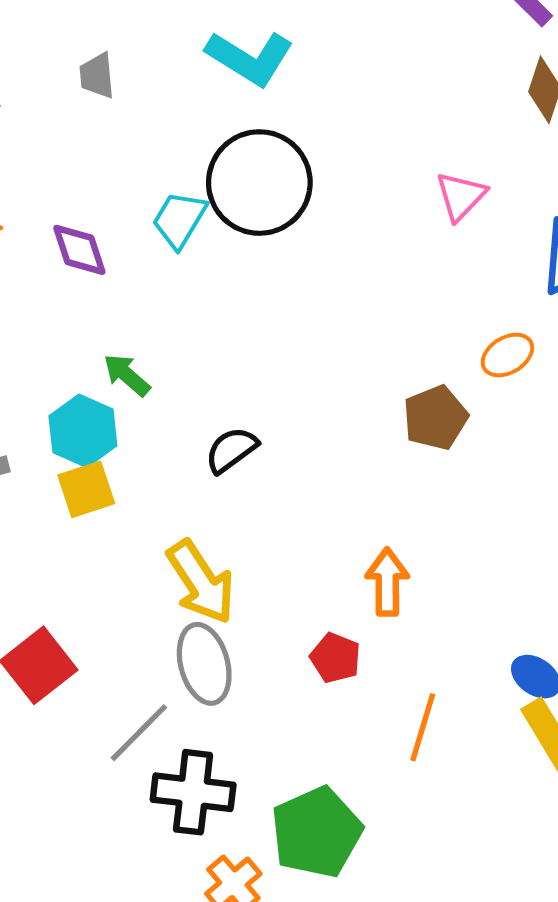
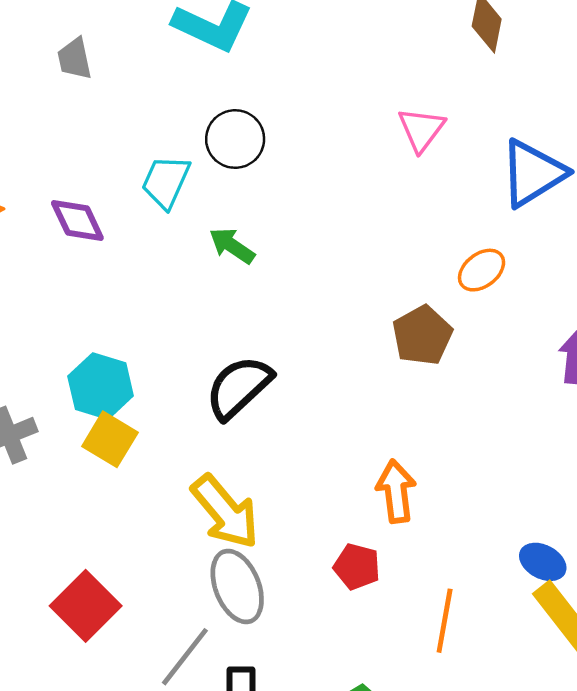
black circle: (259, 183) -> (235, 139), size x0.6
green arrow: (127, 375) -> (232, 246), moved
black semicircle: (231, 450) -> (239, 387), size x1.4
yellow square: (86, 489) -> (110, 439), turned -34

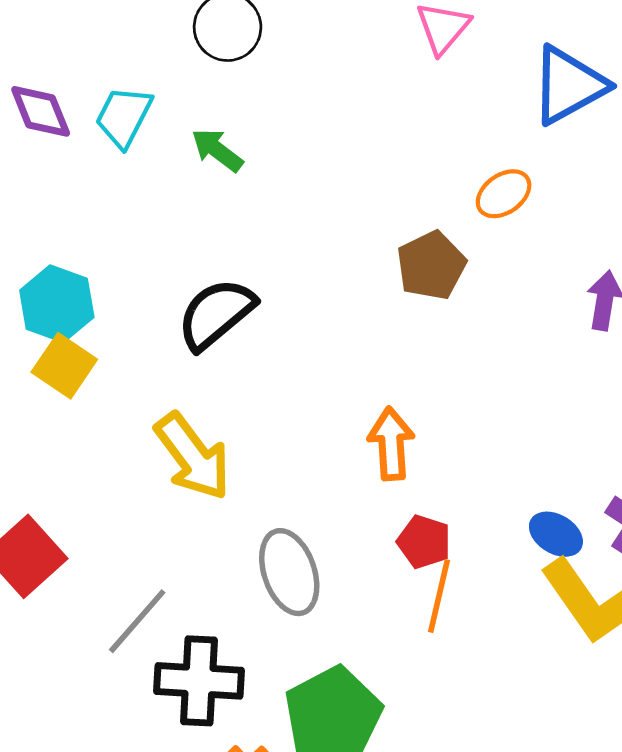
cyan trapezoid: (166, 182) -> (124, 117), moved
red pentagon: (357, 567) -> (424, 542), moved
gray ellipse: (237, 586) -> (289, 572), moved

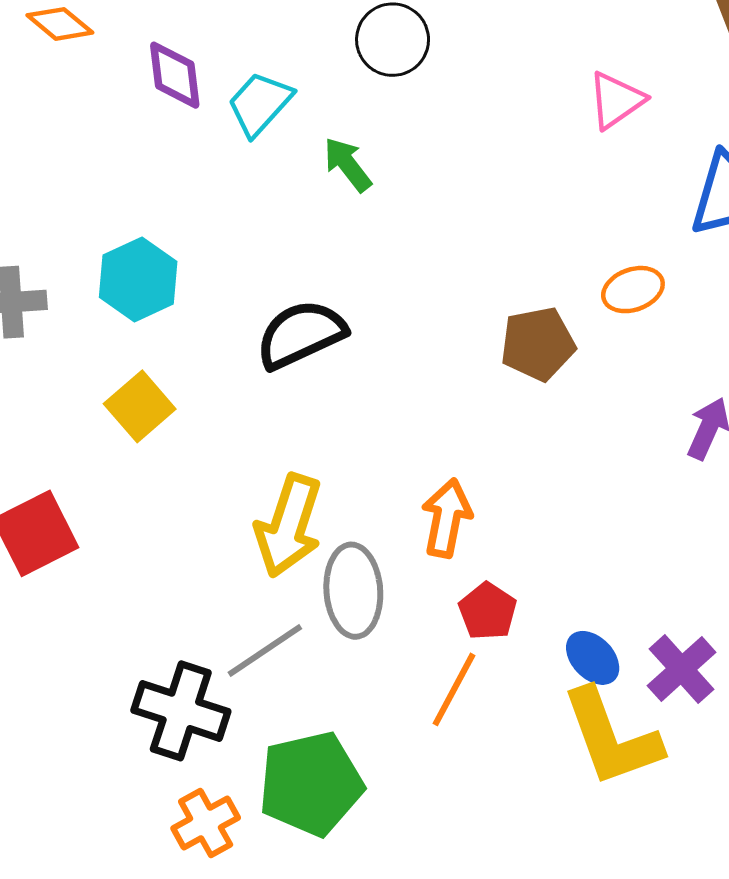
yellow square: (64, 366) -> (140, 406), moved
yellow arrow: (193, 456) -> (289, 526), moved, turned 40
red pentagon: (424, 542) -> (488, 611), moved
gray ellipse: (289, 572) -> (353, 591), moved
gray line: (137, 621) -> (265, 650), moved

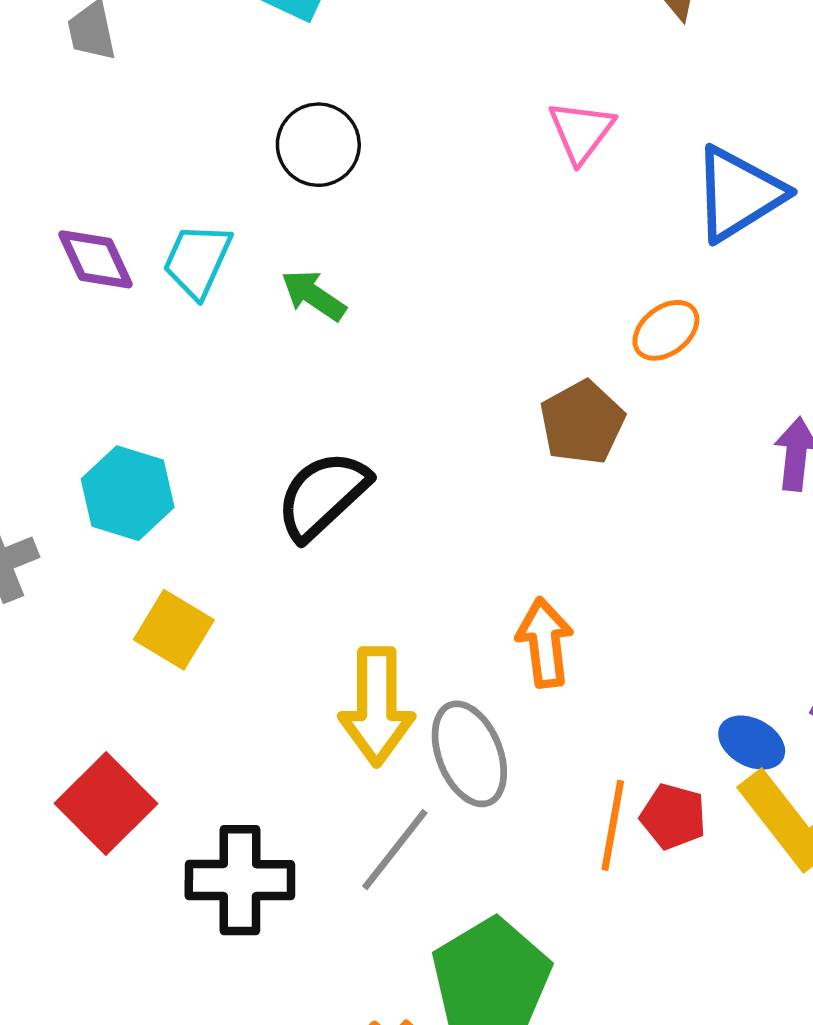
red pentagon: (488, 611) -> (673, 816), moved
black cross: (181, 711) -> (240, 880), moved

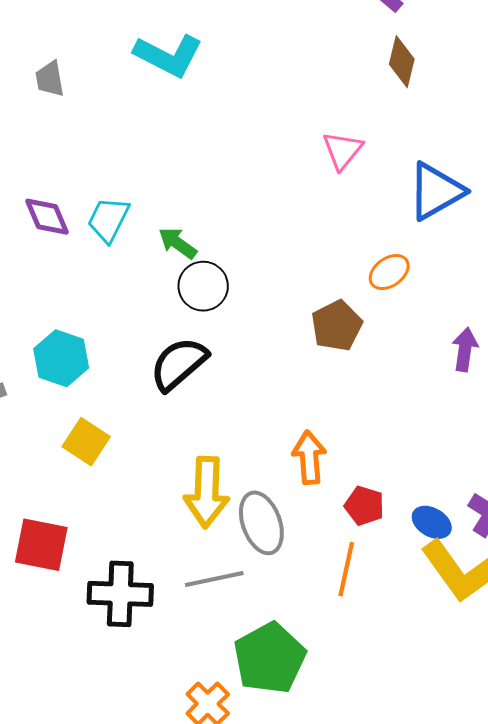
black circle: (318, 145) -> (203, 286), moved
red square: (106, 804) -> (41, 545), turned -36
red pentagon: (673, 816) -> (364, 506), moved
gray line: (395, 850) -> (214, 579), turned 38

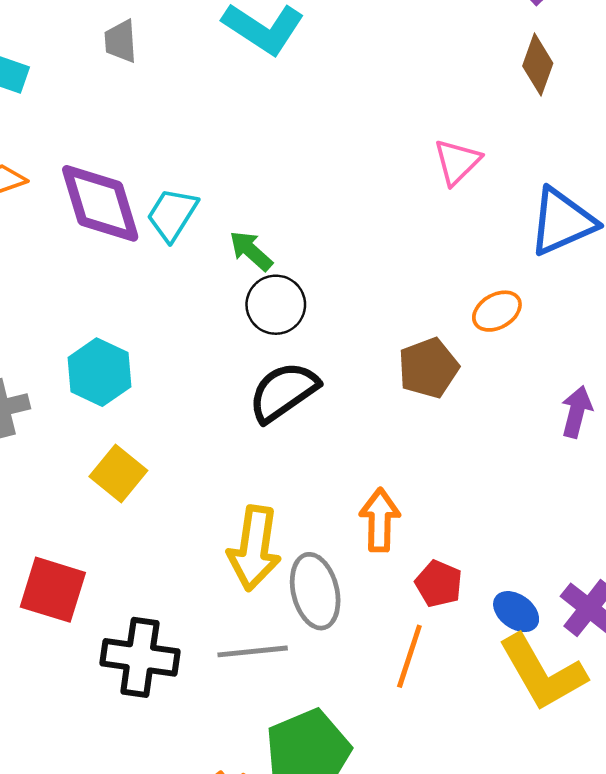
purple diamond: (47, 217) -> (100, 203), size x1.6
black semicircle: (179, 364) -> (283, 392), moved

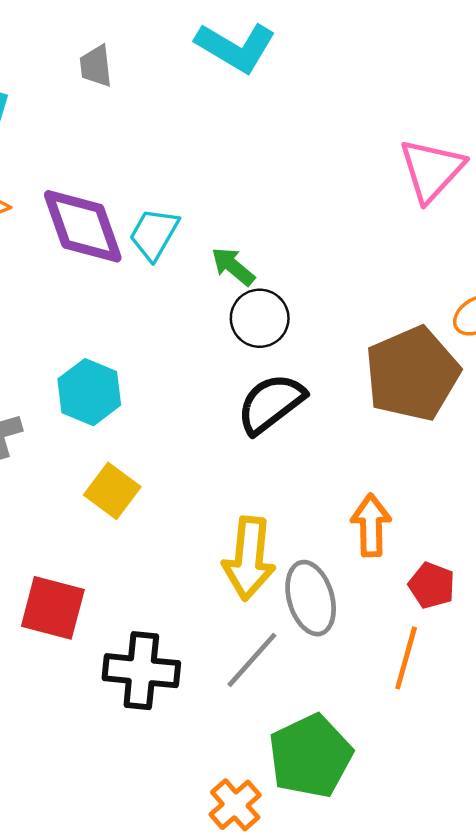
pink triangle: (457, 162) -> (432, 170), size x1.4
brown pentagon: (428, 368) -> (412, 374), size x1.6
gray line: (253, 651) -> (252, 660), turned -40

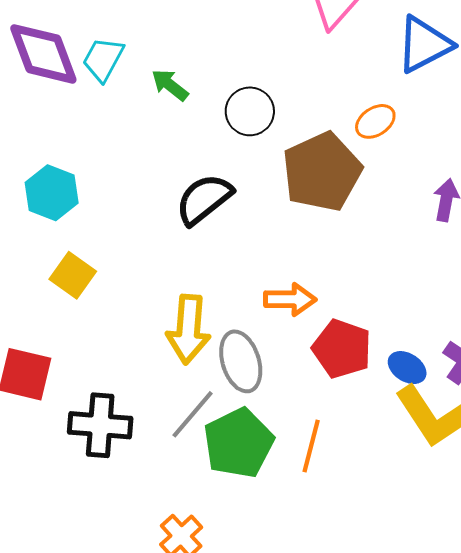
black circle: (260, 318) -> (250, 111), moved
orange arrow: (371, 525) -> (290, 299), turned 93
red pentagon: (432, 585) -> (342, 349), size x1.5
orange line: (406, 658) -> (311, 446), moved
green pentagon: (311, 756) -> (239, 443), moved

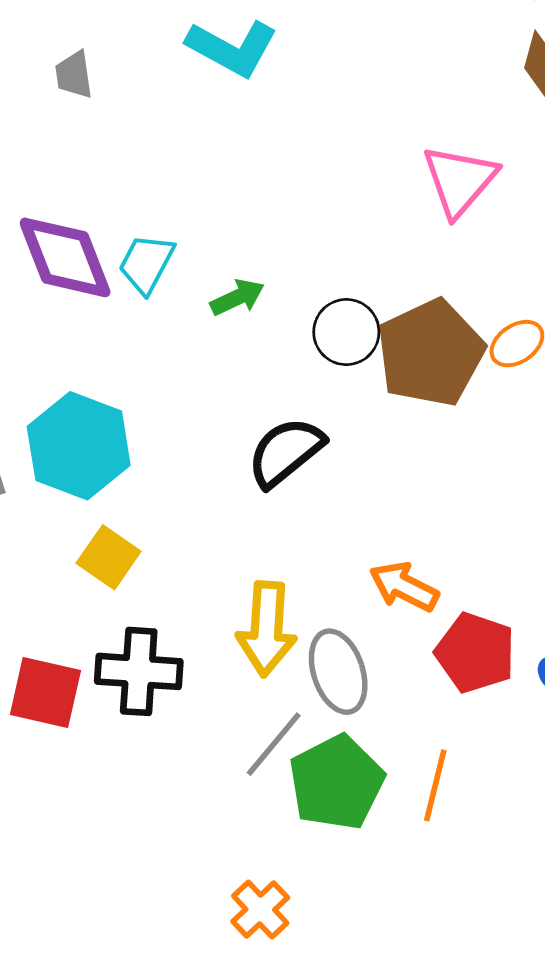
green arrow: (170, 85) -> (237, 297), turned 117
brown pentagon: (322, 172) -> (431, 353), moved
cyan hexagon: (52, 193) -> (79, 446), size x1.4
orange arrow: (290, 299) -> (404, 587), turned -153
black cross: (100, 425) -> (139, 671), moved

